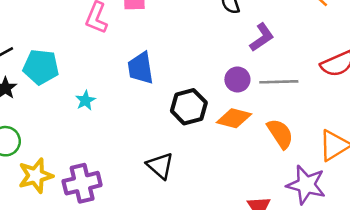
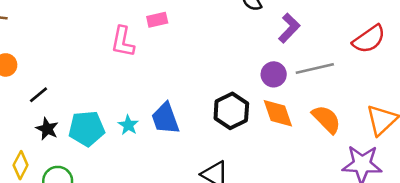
cyan pentagon: (41, 67) -> (87, 128), moved
blue trapezoid: (141, 68) -> (165, 119), moved
orange diamond: (234, 118) -> (278, 113), turned 68

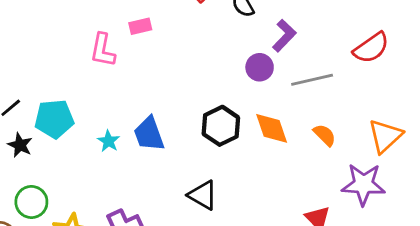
purple circle: (274, 74) -> (260, 67), moved
orange semicircle: (326, 119) -> (325, 135), size x0.7
cyan pentagon: (87, 128) -> (54, 119), moved

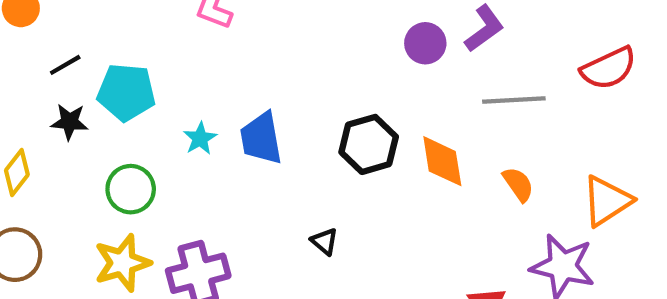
purple circle: (260, 67) -> (425, 43), moved
black star: (20, 145) -> (69, 122), turned -30
black triangle: (203, 195) -> (325, 241), size x0.6
green circle: (31, 202) -> (131, 189), moved

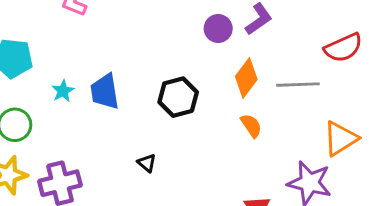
gray line: (514, 100) -> (298, 85), moved
orange diamond: (442, 161) -> (246, 78), moved, turned 45
orange semicircle: (518, 184) -> (251, 126), moved

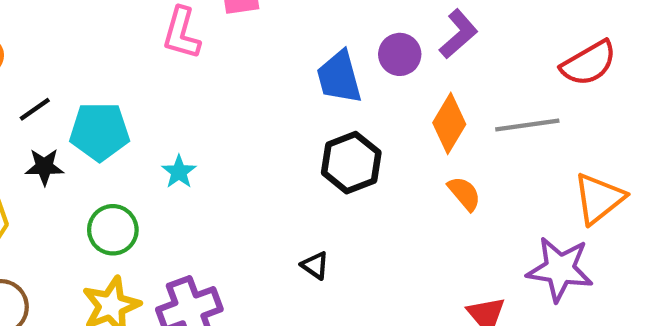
blue trapezoid: (105, 92) -> (339, 77), moved

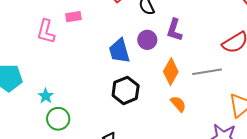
purple L-shape: (458, 34) -> (174, 30), turned 150
green circle: (113, 230) -> (58, 119), moved

